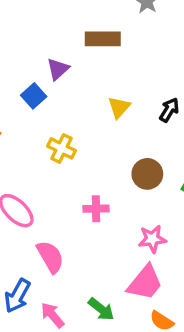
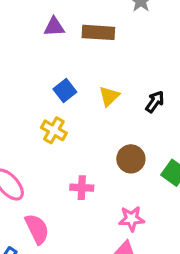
purple triangle: (58, 69) -> (54, 27), moved, turned 35
blue square: (34, 96) -> (65, 90), moved

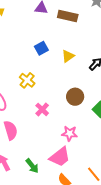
yellow cross: (54, 130) -> (27, 80), moved
pink cross: (82, 188) -> (42, 109), turned 32

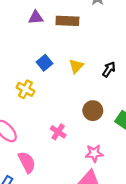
yellow cross: (27, 80) -> (25, 89), moved

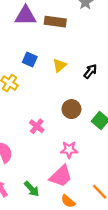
purple triangle: (36, 17) -> (25, 16), size x1.5
blue square: (44, 63) -> (30, 60), turned -32

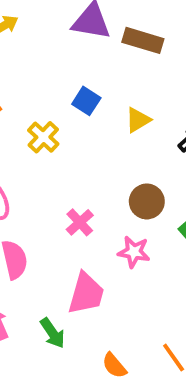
pink star: (69, 150) -> (134, 252), moved
pink trapezoid: (61, 176) -> (86, 293), moved, turned -40

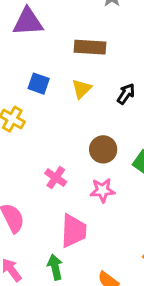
brown rectangle: (143, 40) -> (90, 47), moved
green arrow: (53, 333) -> (55, 267), turned -145

